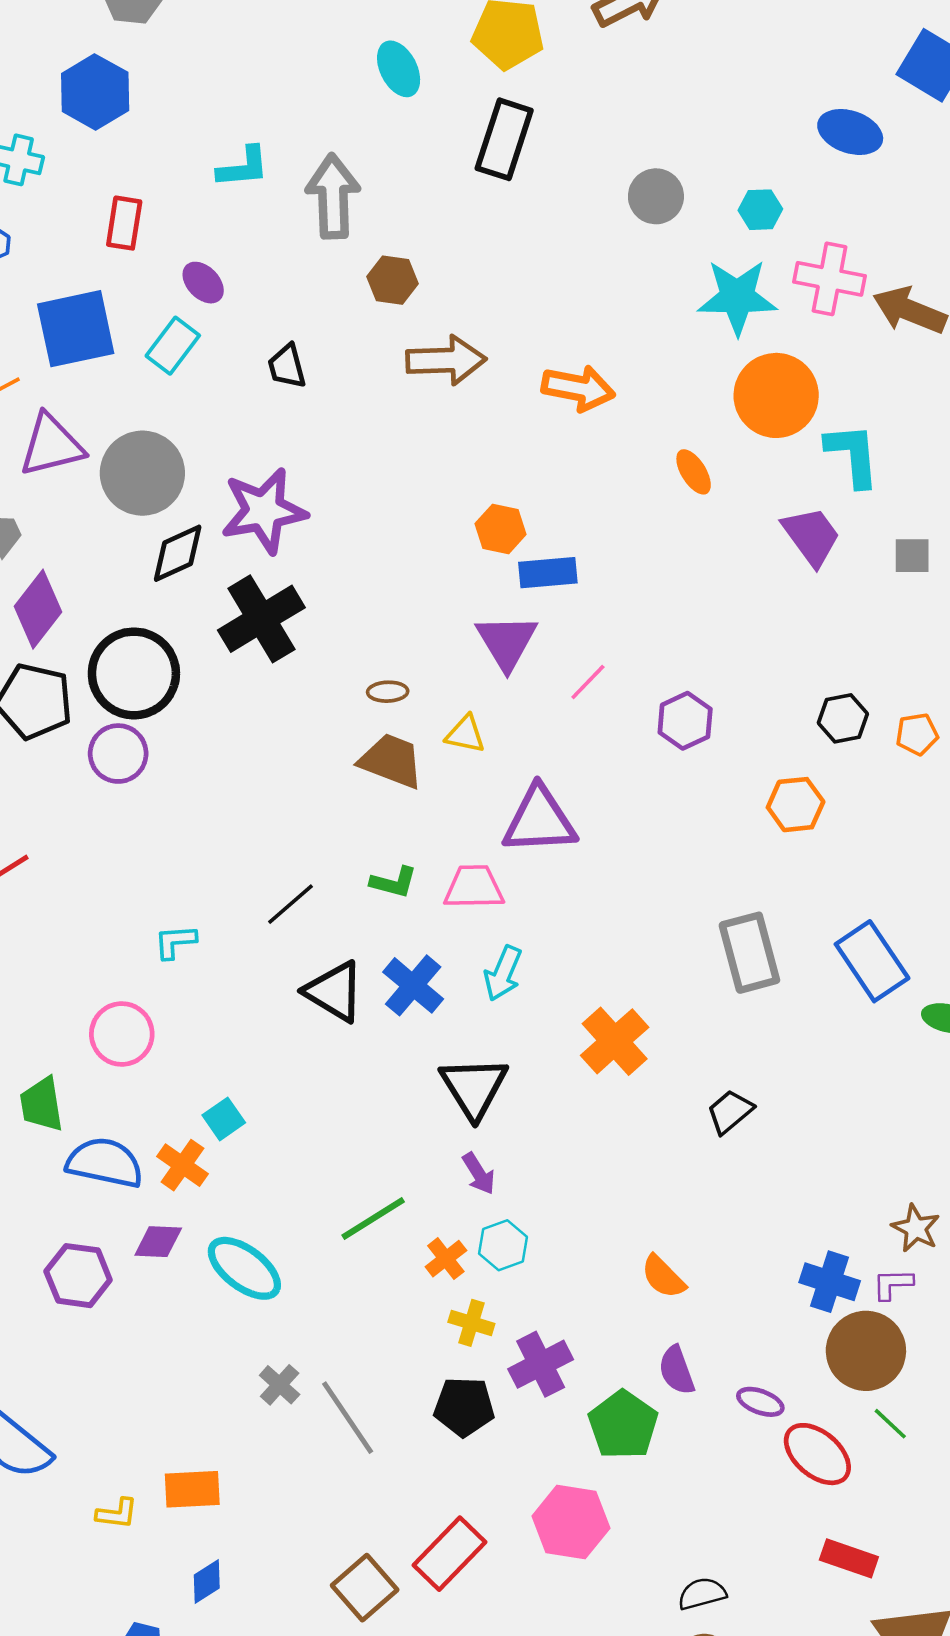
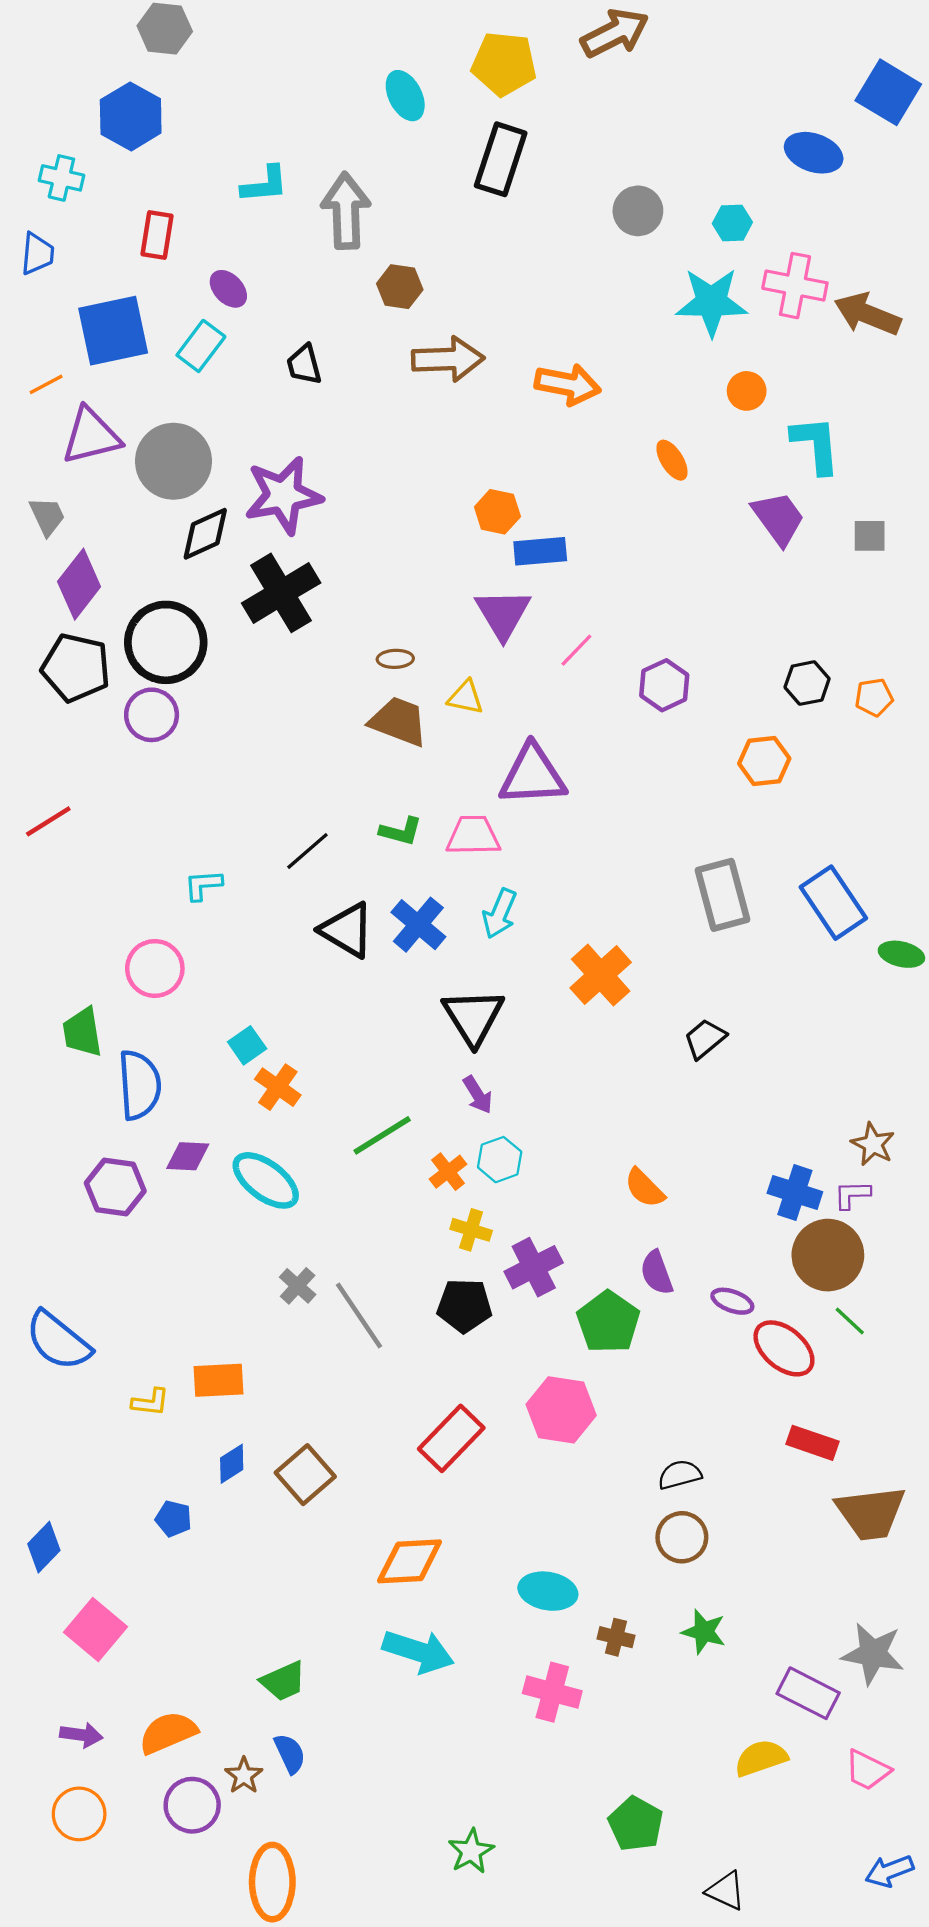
orange circle: (776, 395) -> (747, 391), size x0.5
blue semicircle: (105, 1163) -> (139, 1085), turned 74
orange cross: (182, 1165) -> (278, 1087), moved
brown square: (365, 1588) -> (305, 1475), moved

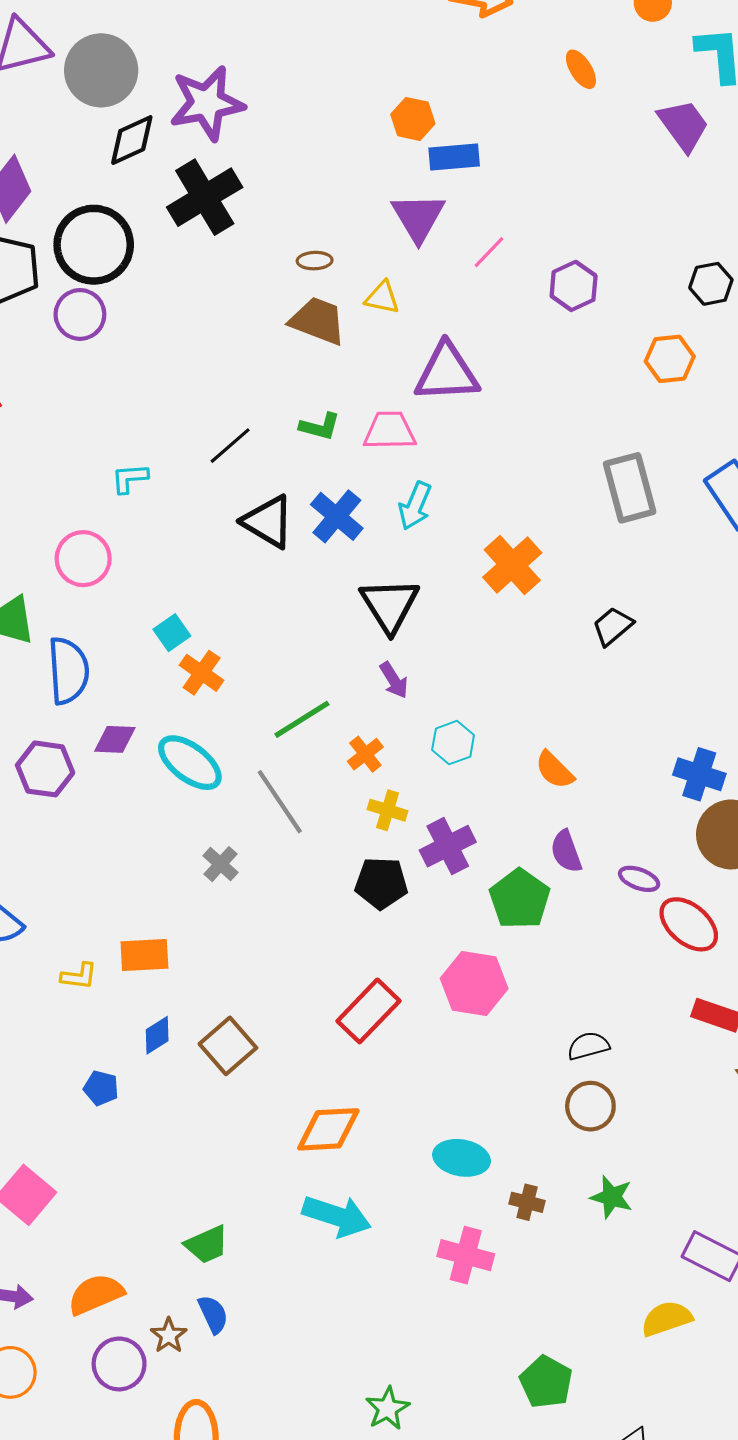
cyan hexagon: (500, 1160) -> (453, 743), moved
gray line: (359, 1315) -> (280, 802), moved

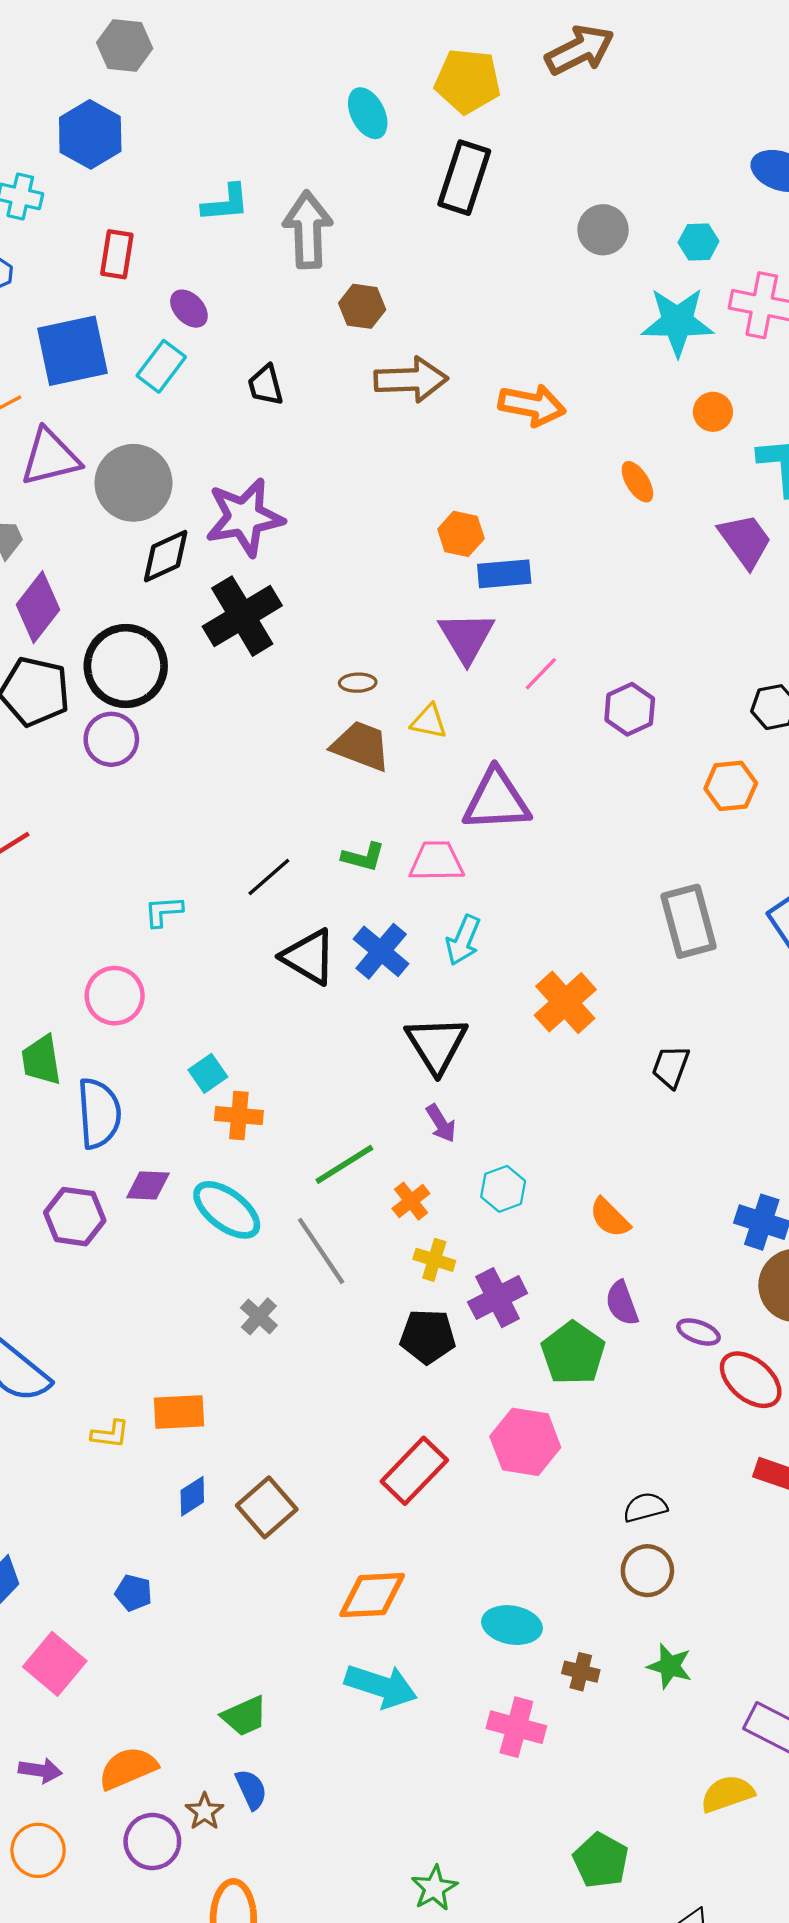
black trapezoid: (613, 626) -> (671, 1067), turned -30
orange cross: (202, 673) -> (239, 1116), turned -30
blue pentagon: (101, 1088) -> (133, 1593), moved

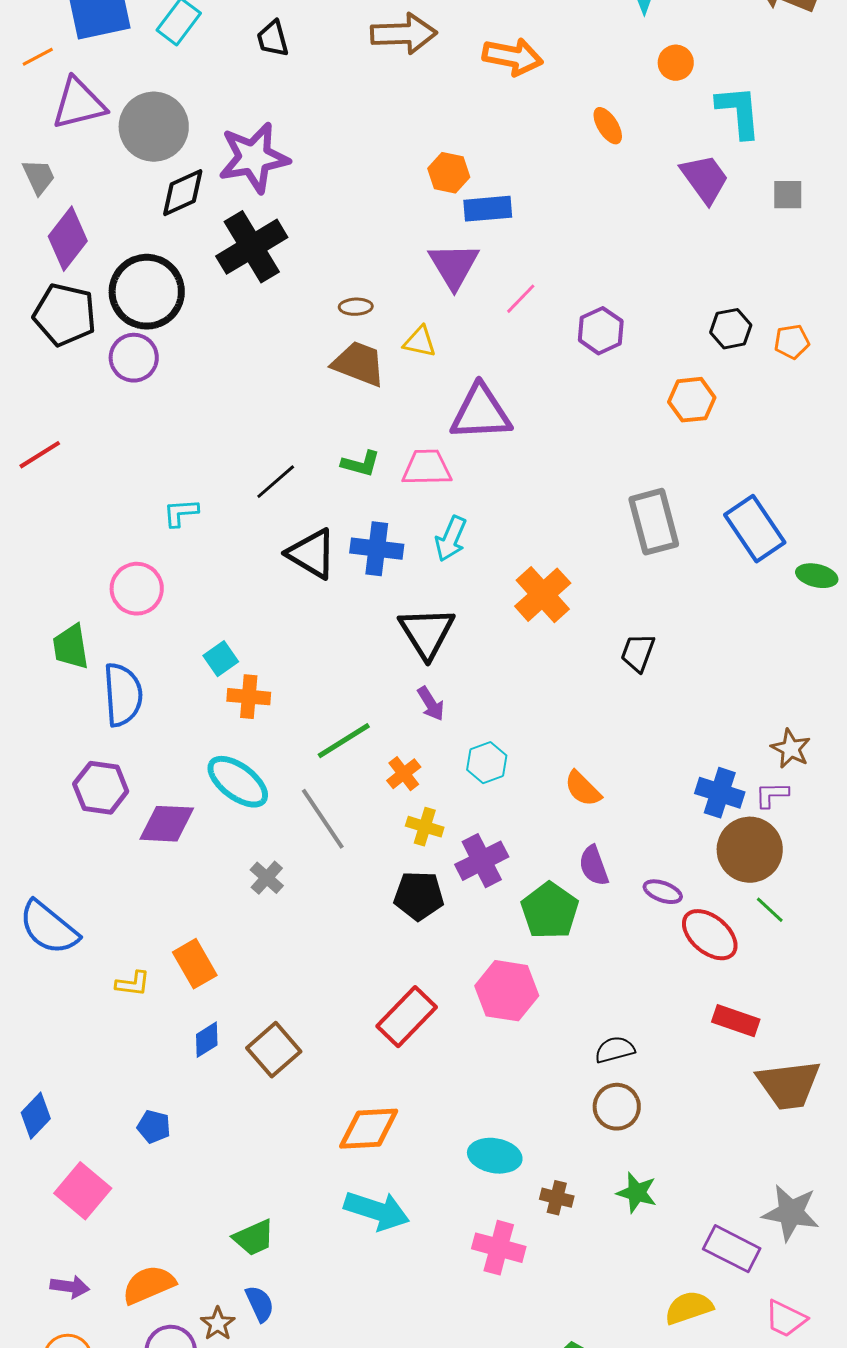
blue cross: (381, 951) -> (377, 549), turned -33
purple diamond: (148, 1185) -> (167, 824), moved, size x1.4
orange rectangle: (179, 1412) -> (195, 964), turned 63

